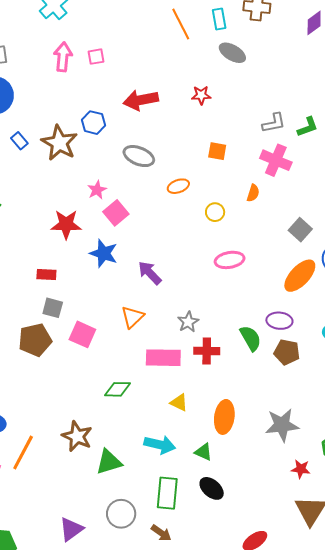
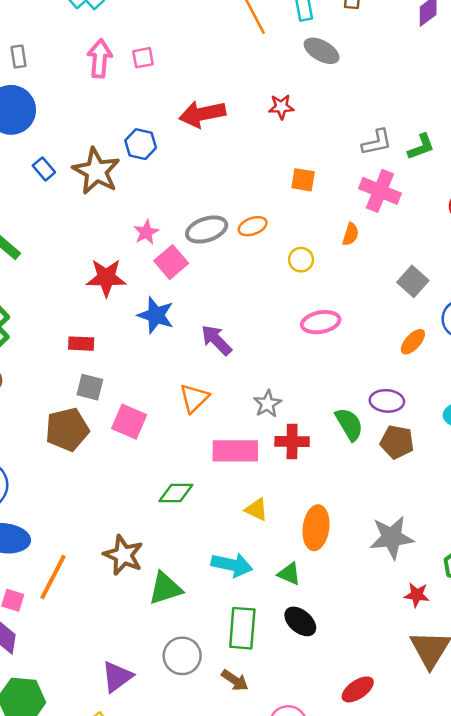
gray ellipse: (139, 156) -> (207, 229), moved, turned -40
orange ellipse: (300, 276) -> (413, 342), size x0.6

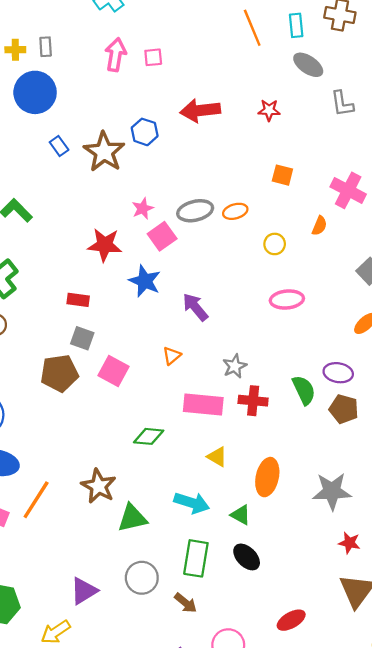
gray L-shape: (377, 142) -> (342, 104), moved, turned 88
orange triangle: (194, 398) -> (172, 356), size x0.7

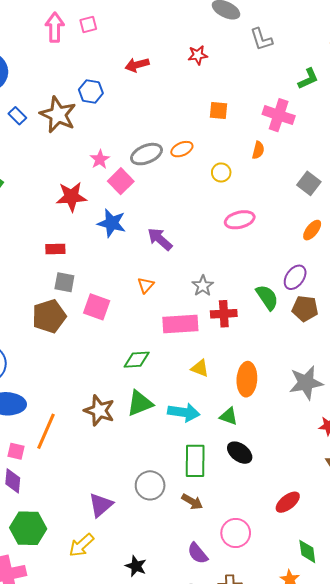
red arrow: (200, 110) -> (137, 65), size x0.7
purple ellipse: (338, 373) -> (295, 277), turned -55
green triangle: (132, 518) -> (140, 403), moved

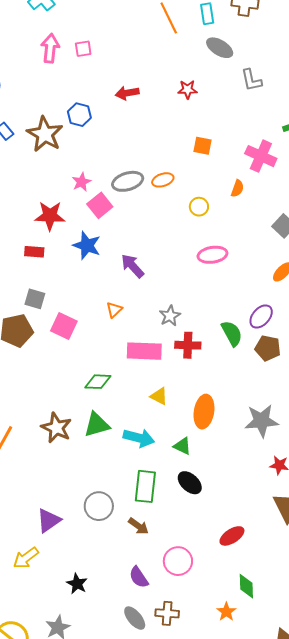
red rectangle: (55, 249) -> (34, 252), moved

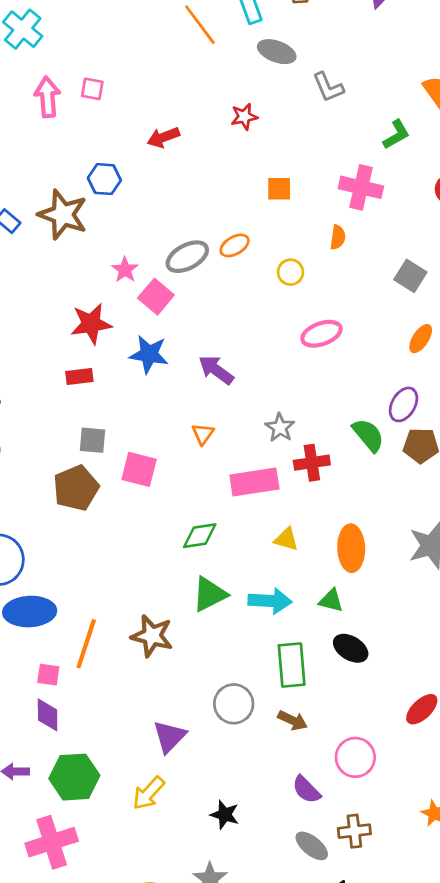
pink square: (83, 49) -> (92, 89), turned 30
brown star: (56, 428) -> (152, 636), moved

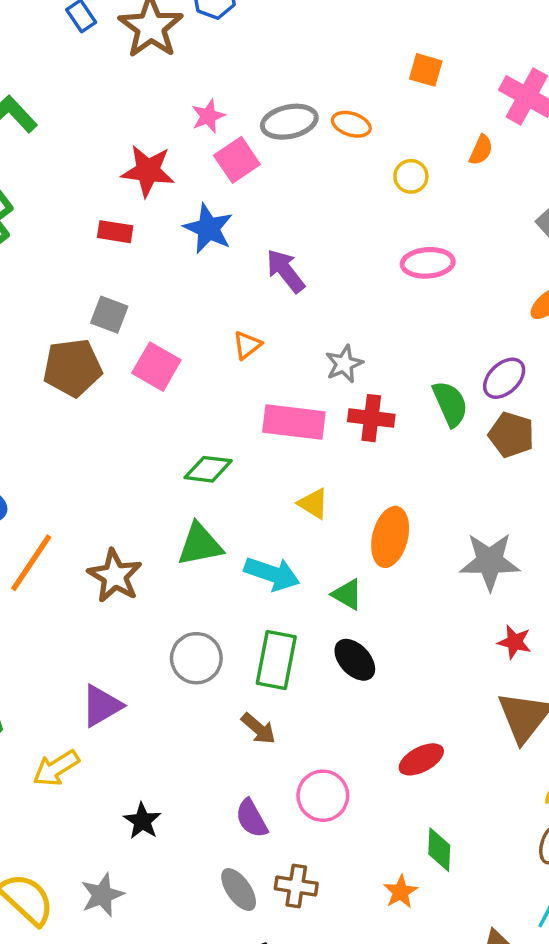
orange ellipse: (235, 245) -> (351, 124), turned 32
gray circle: (234, 704) -> (196, 658), moved

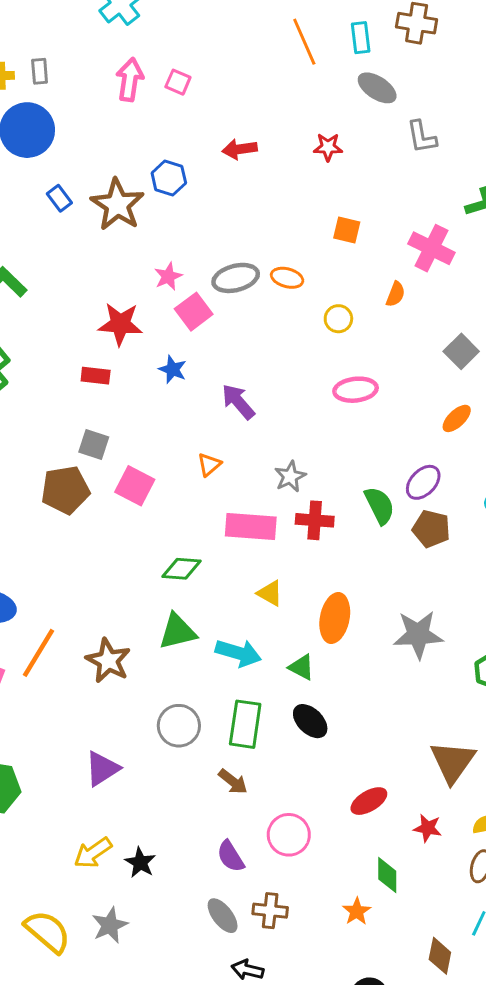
blue star: (208, 228) -> (173, 369), size x0.7
red star: (515, 642) -> (428, 828), moved
yellow arrow: (56, 768) -> (93, 853), moved

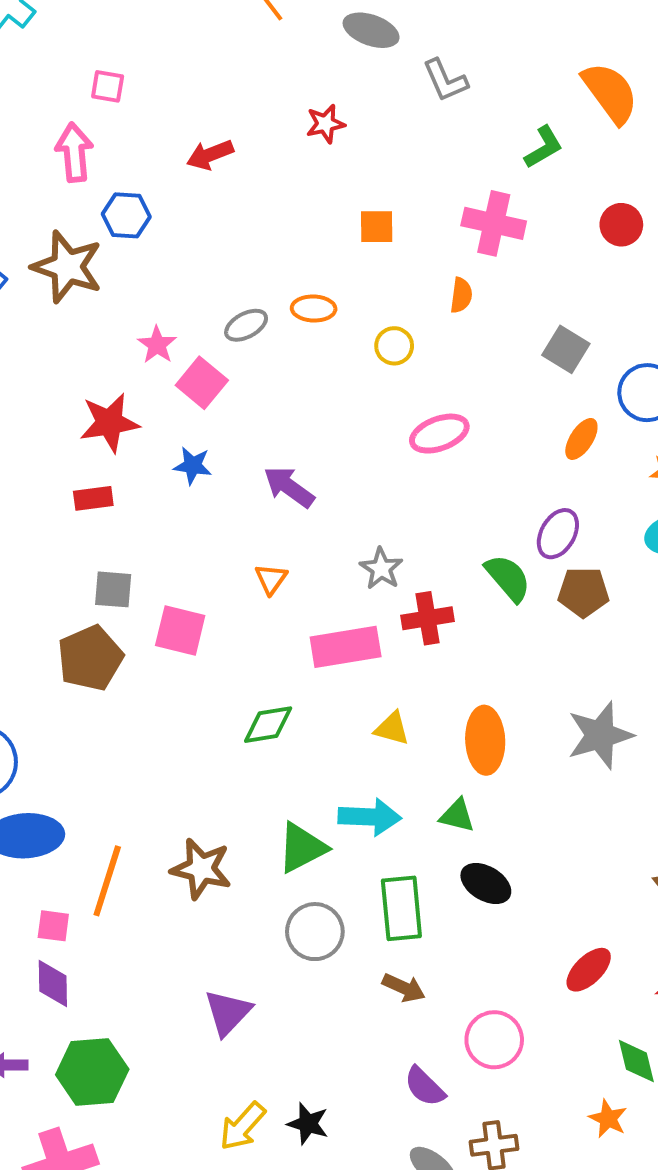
pink arrow: (130, 80) -> (74, 152), moved
gray ellipse: (236, 278) -> (246, 325), size x0.7
green triangle: (178, 632) -> (302, 848), moved

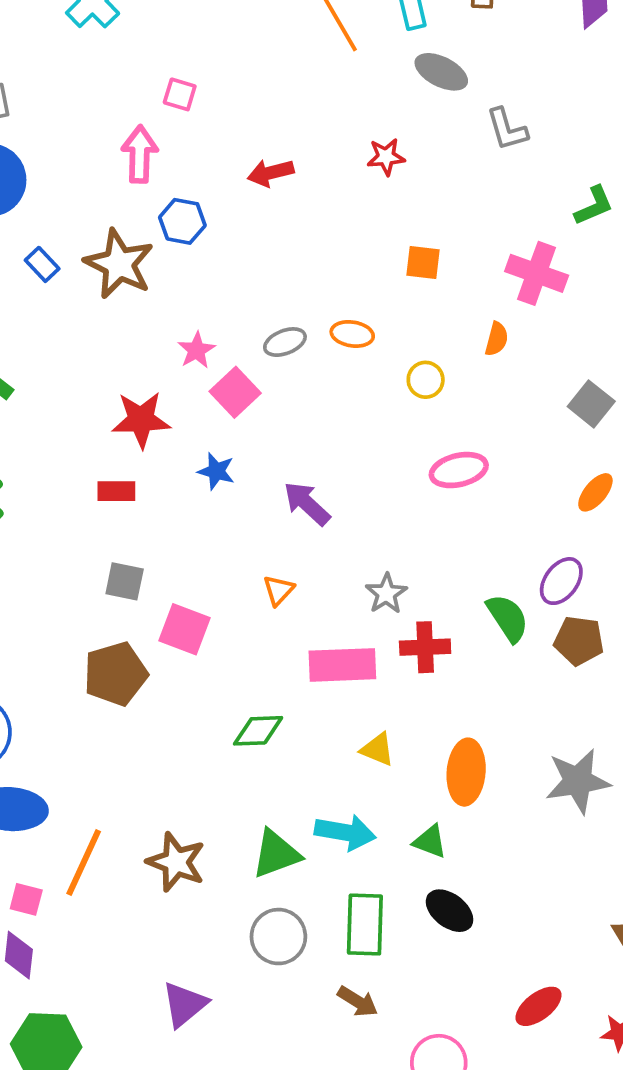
brown pentagon: (90, 658) -> (115, 674), moved

